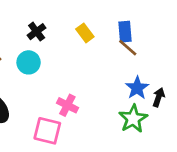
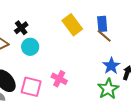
black cross: (37, 32) -> (21, 28), moved
yellow rectangle: (85, 33) -> (72, 25), size x1.5
pink square: (47, 131) -> (31, 87), moved

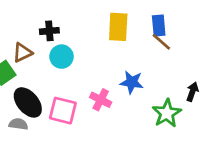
yellow rectangle: (72, 25) -> (118, 27), turned 40
black cross: (21, 28) -> (49, 31), turned 32
blue star: (111, 66) -> (132, 82), moved, turned -30

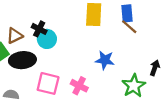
black cross: (49, 31) -> (39, 29), moved, turned 32
pink cross: (101, 100) -> (79, 86), moved
black ellipse: (28, 102) -> (22, 60), moved, turned -55

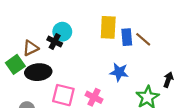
blue rectangle: (127, 13) -> (127, 37), moved
cyan circle: (47, 39) -> (62, 32), moved

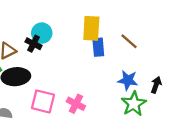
blue rectangle: (127, 37) -> (98, 47), moved
blue star: (119, 72) -> (128, 80), moved

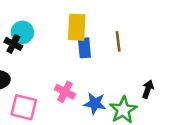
brown line: (129, 41) -> (118, 41), turned 42
blue star: (128, 80) -> (95, 103), moved
pink cross: (76, 104) -> (65, 92), moved

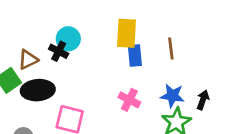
pink cross: (65, 92) -> (129, 100), moved
blue star: (95, 103) -> (172, 96), moved

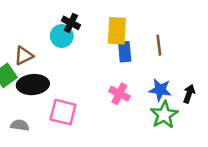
black cross: (59, 51) -> (71, 23), moved

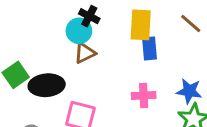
brown line: (159, 45) -> (191, 23), moved, turned -42
brown triangle: (24, 56) -> (85, 53), moved
pink cross: (119, 94) -> (144, 96), turned -30

